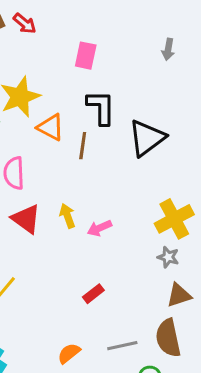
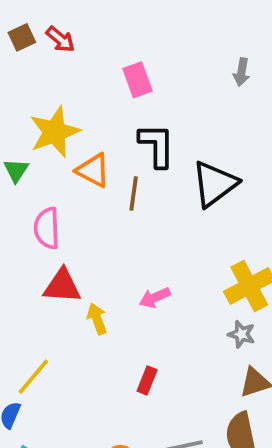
pink rectangle: (86, 56) -> (137, 80), turned -32
yellow arrow: (67, 216) -> (97, 319), moved
red triangle: (26, 219) -> (62, 286), turned -32
red rectangle: (93, 294) -> (147, 380), turned -30

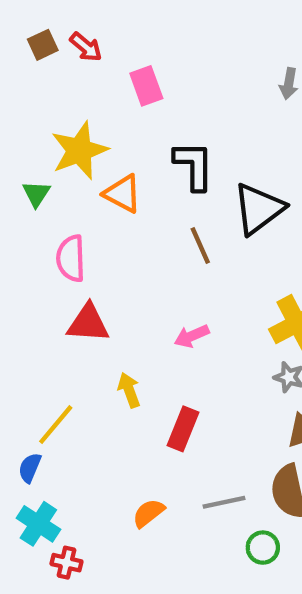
pink rectangle: (137, 80) -> (146, 86), moved
brown line: (134, 193) -> (200, 245), moved, turned -32
yellow arrow: (97, 319) -> (129, 390), moved
red rectangle: (147, 380) -> (183, 429), size x1.4

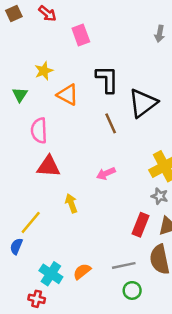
brown square: (43, 45) -> (14, 14), moved
yellow star: (79, 151) -> (44, 71), size x0.6
red rectangle: (183, 429) -> (140, 225), moved
cyan cross: (38, 524) -> (51, 274), moved
green circle: (263, 548) -> (132, 290), moved

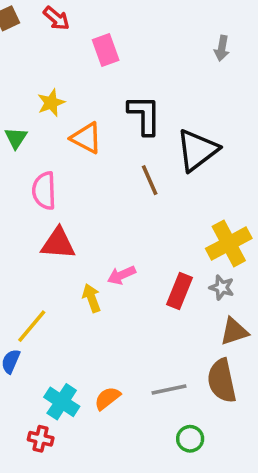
pink arrow: (106, 173) -> (121, 275), moved
red rectangle: (140, 225) -> (180, 291), moved
green circle: (132, 290) -> (190, 439), moved

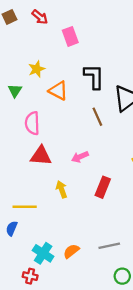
pink arrow: (121, 275) -> (80, 157), moved
red rectangle: (180, 291) -> (103, 187), moved
yellow line: (32, 326) -> (25, 207), turned 50

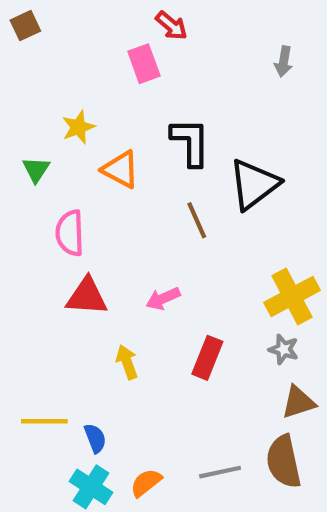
red arrow: (40, 17) -> (171, 26), moved
yellow line: (25, 207) -> (44, 421), moved
blue semicircle: (12, 228) -> (95, 438), moved, turned 136

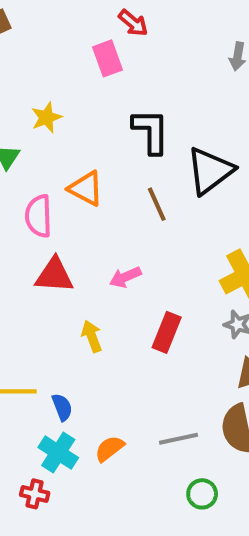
orange triangle: (121, 169) -> (86, 188), moved

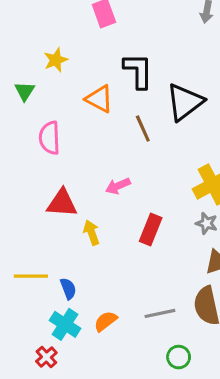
orange triangle: (86, 188) -> (99, 99), moved
red triangle: (54, 275) -> (62, 203), moved
red cross: (35, 494) -> (46, 357), turned 35

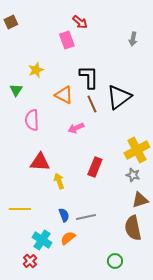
brown line: (143, 128) -> (92, 104), moved
pink arrow: (118, 186) -> (76, 128), moved
red rectangle: (151, 230) -> (95, 167), moved
blue semicircle: (68, 289) -> (64, 215), moved
gray line: (160, 313) -> (86, 217), moved

